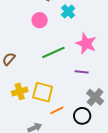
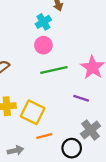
cyan cross: (68, 12) -> (43, 22), moved
pink circle: (40, 20) -> (43, 45), moved

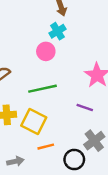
cyan cross: (43, 22) -> (58, 31), moved
green line: (54, 70) -> (43, 89), moved

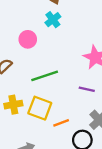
pink circle: (46, 51) -> (28, 39), moved
orange line: (46, 147) -> (61, 123), moved

